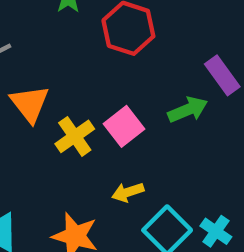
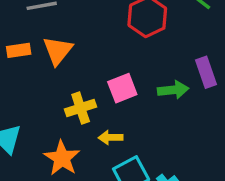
yellow cross: (75, 136) -> (81, 108), moved

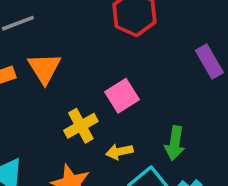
green arrow: (173, 90) -> (175, 143), moved, turned 116

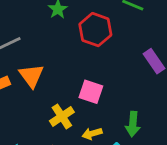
pink square: (122, 96) -> (91, 92), turned -35

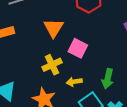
orange triangle: (31, 76) -> (54, 28), moved

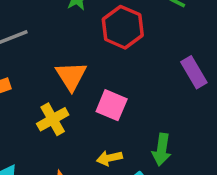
yellow cross: (52, 65) -> (53, 119), moved

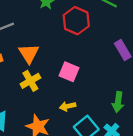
orange triangle: (71, 76) -> (29, 53), moved
green arrow: (162, 150) -> (118, 102), moved

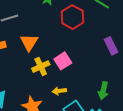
pink square: (69, 72) -> (63, 61), turned 30
yellow cross: (30, 81) -> (41, 67), moved

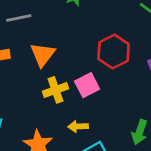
red hexagon: (73, 17) -> (114, 52), moved

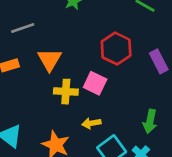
pink square: (87, 85) -> (95, 83), turned -30
yellow cross: (56, 90) -> (66, 92), turned 30

